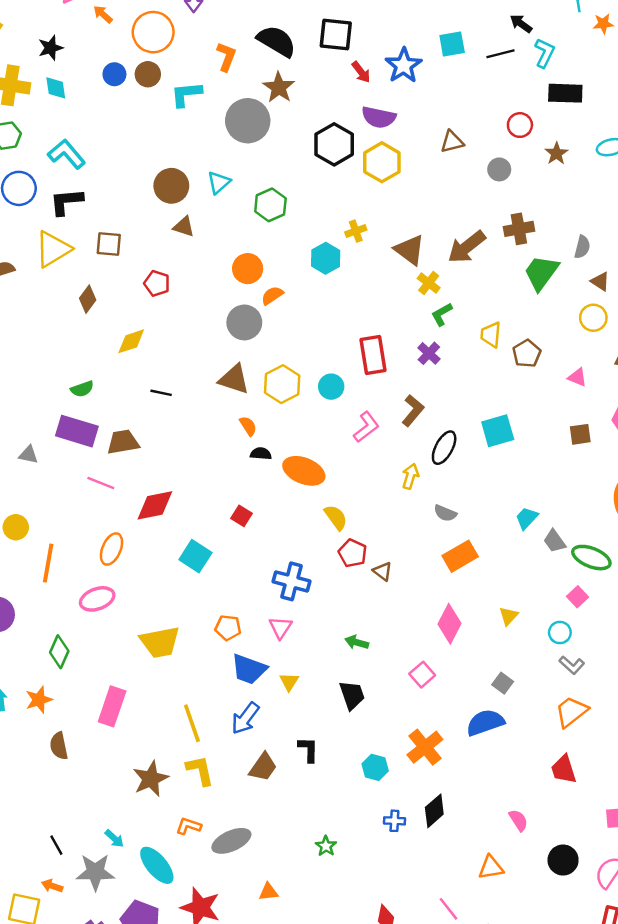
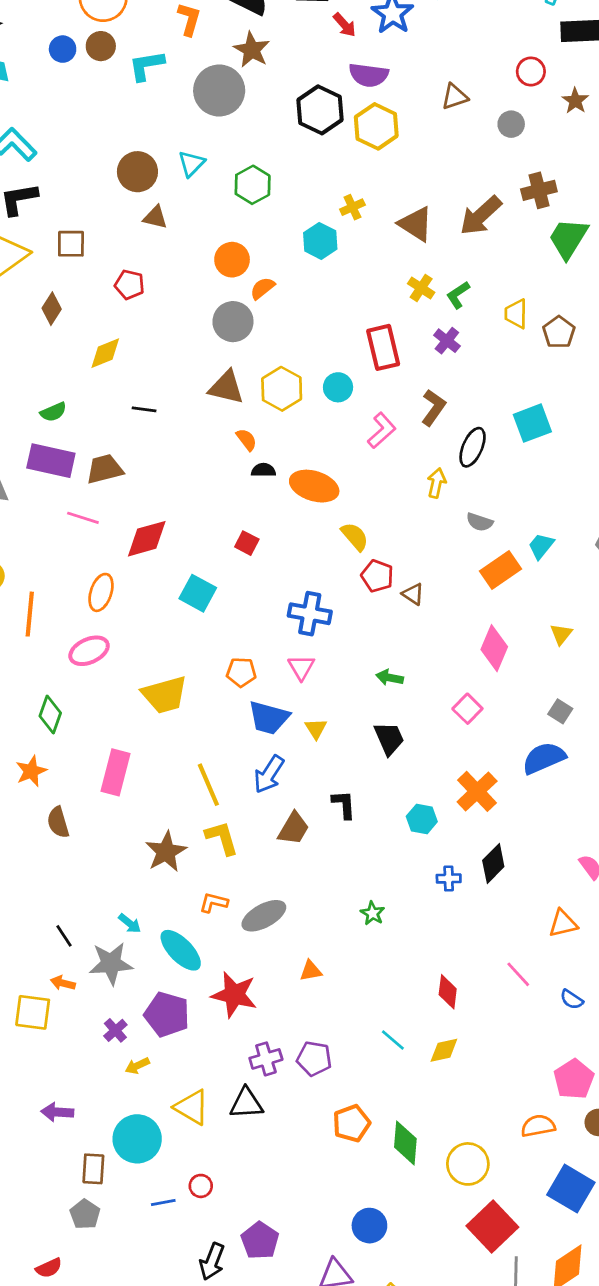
yellow cross: (429, 283) -> (421, 288), moved
cyan trapezoid: (527, 518) -> (541, 546), moved

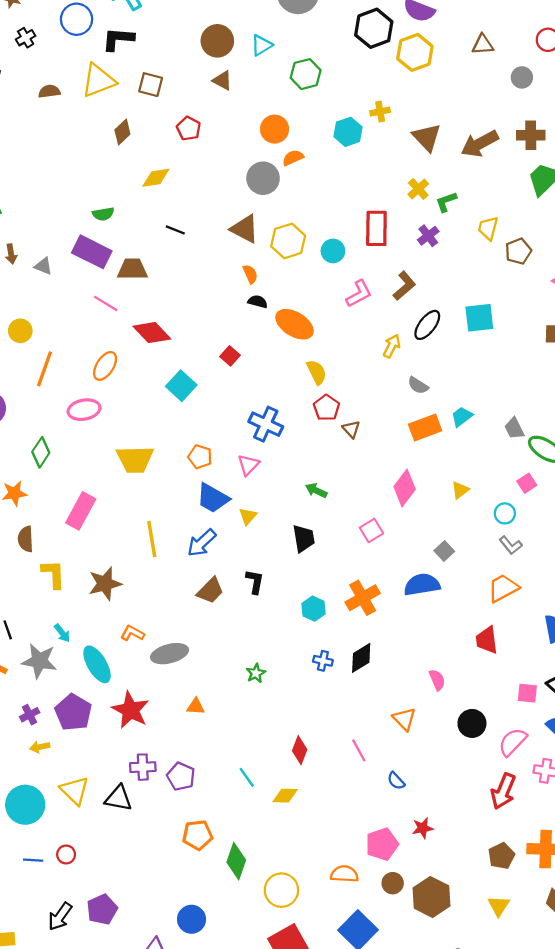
red diamond: (147, 539) -> (152, 333), turned 48
yellow L-shape: (222, 838) -> (53, 574), moved
orange triangle: (563, 923) -> (404, 719), turned 45

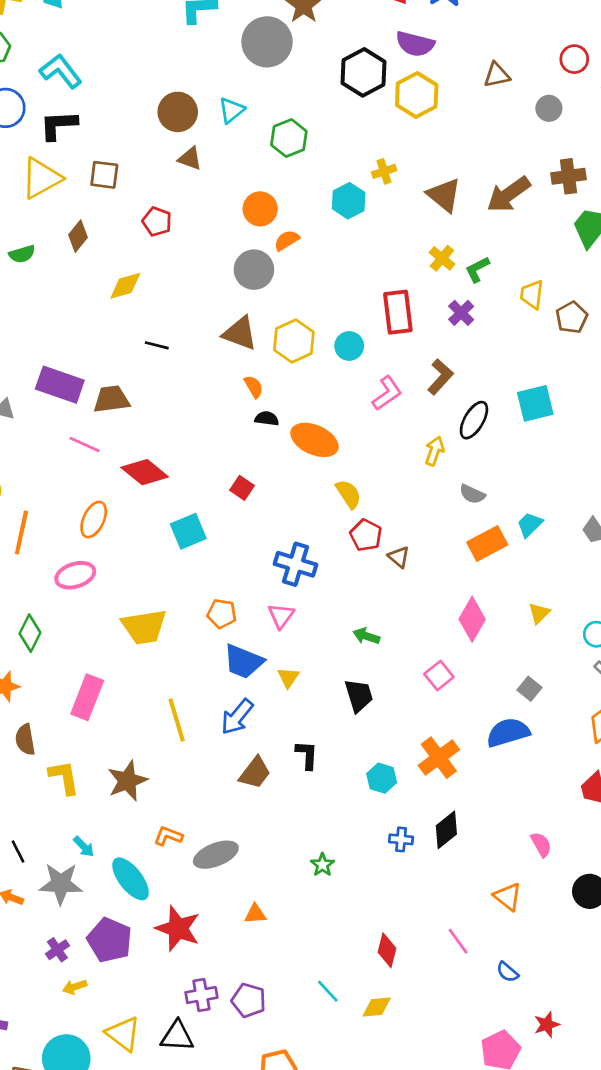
green semicircle: (103, 214) -> (22, 254), moved
cyan square: (181, 386) -> (188, 531), turned 32

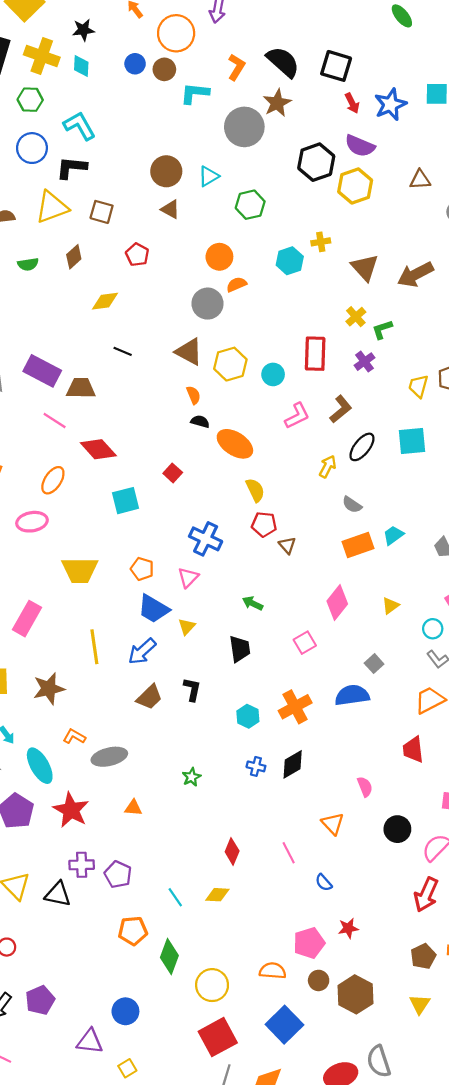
yellow trapezoid: (532, 295) -> (418, 386), moved
red pentagon: (366, 535) -> (264, 524), turned -30
cyan line: (328, 991) -> (175, 897), moved

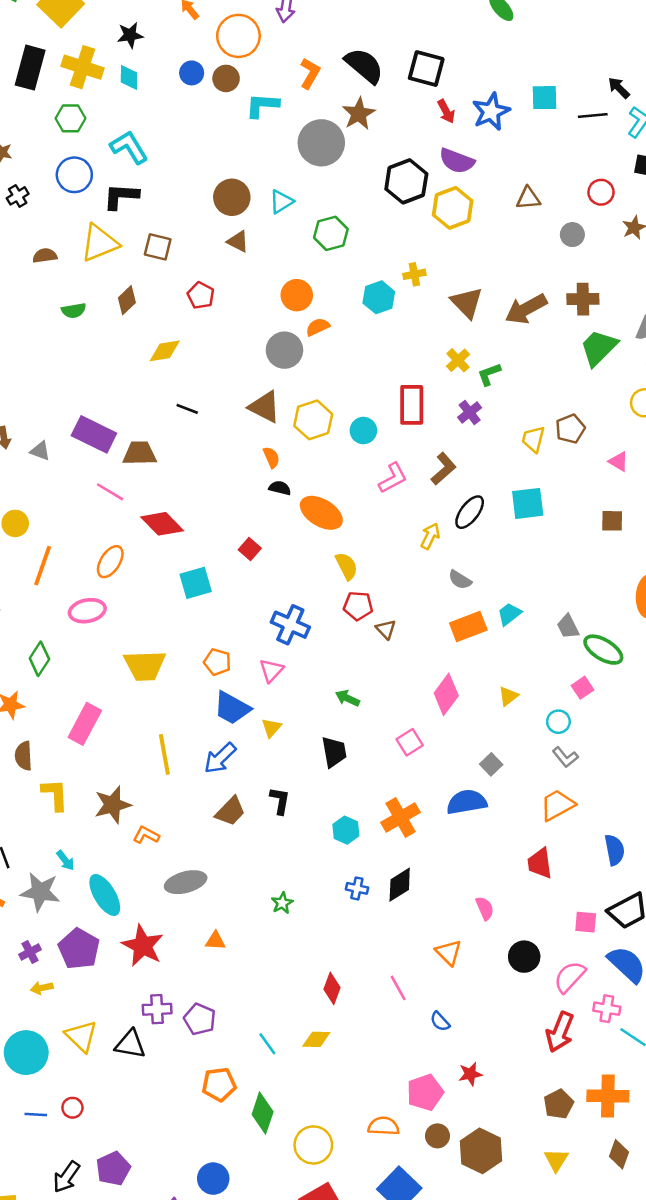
orange L-shape: (74, 737) -> (146, 835), moved

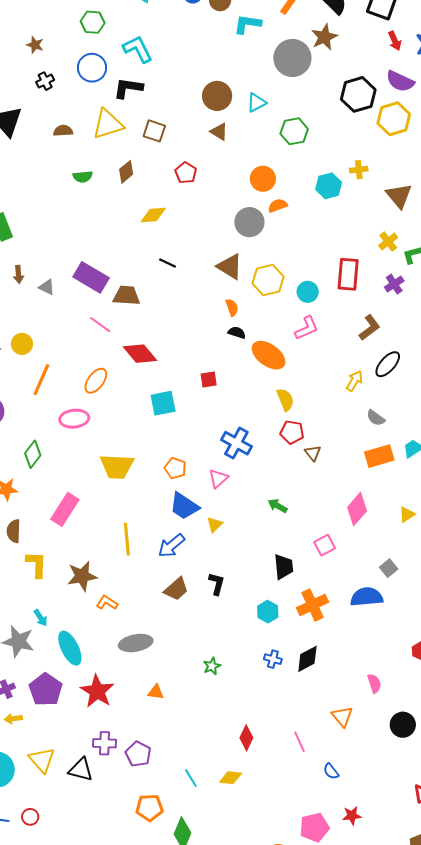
pink L-shape: (393, 478) -> (307, 328), moved
red square: (250, 549) -> (209, 380), turned 36
black trapezoid: (334, 752) -> (283, 567), moved

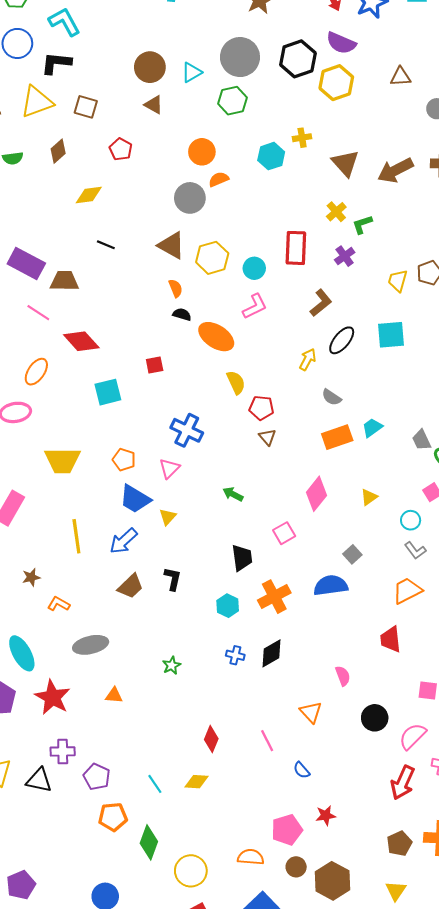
gray circle: (292, 58) -> (240, 57), moved
red pentagon: (292, 432) -> (261, 408), moved
brown star: (82, 576) -> (31, 577), size x0.6
purple pentagon: (138, 754) -> (97, 777), moved

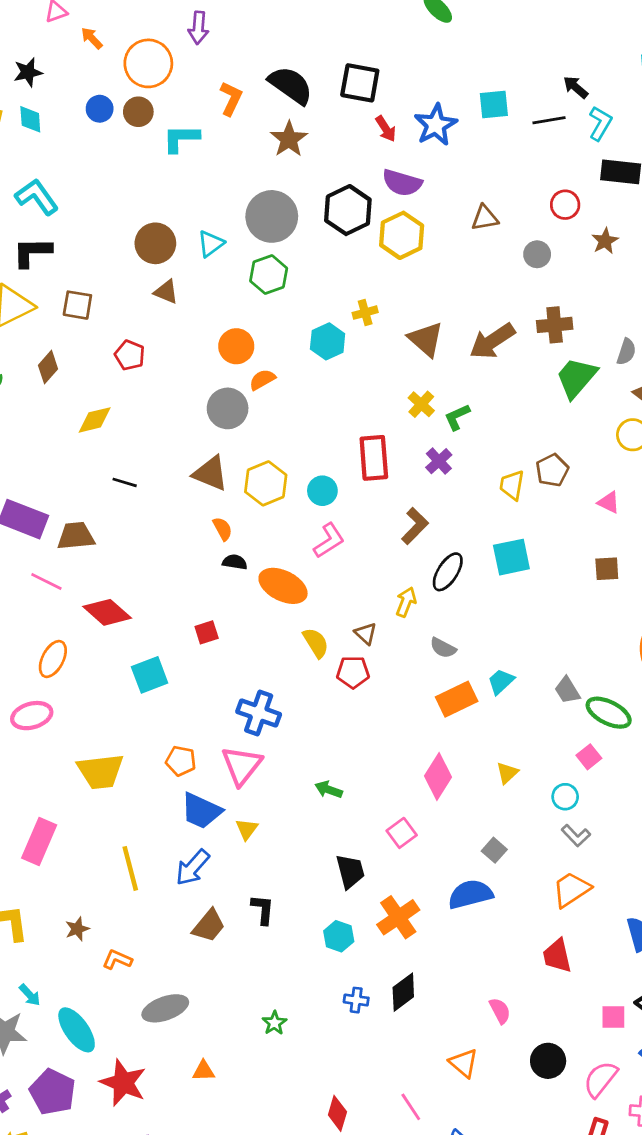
brown triangle: (267, 437) -> (366, 633), moved
pink triangle: (169, 468) -> (242, 765), size x1.5

